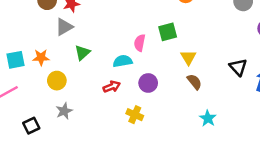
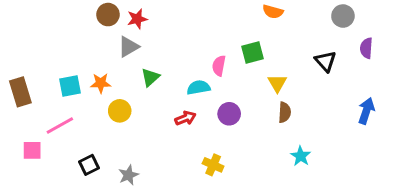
black triangle: (238, 67) -> (325, 61), moved
brown semicircle: (194, 82) -> (285, 112), turned 42
gray star: (64, 111) -> (128, 175), moved
yellow cross: (135, 115) -> (213, 165), moved

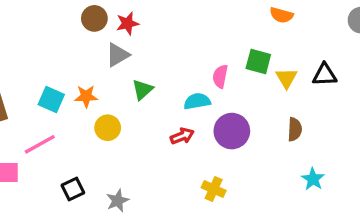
green square: (252, 52) -> (258, 61), turned 30
black triangle: (325, 61) -> (325, 75), moved, turned -50
yellow triangle: (277, 83) -> (286, 78), moved
cyan square: (70, 86) -> (51, 100), turned 35
purple circle: (229, 114) -> (232, 131), size x1.4

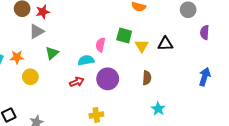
yellow cross: (214, 189) -> (96, 115), turned -32

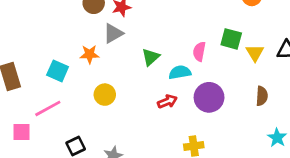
green triangle: (52, 53) -> (151, 57), moved
orange star: (17, 57) -> (89, 54), moved

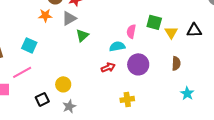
orange star: (89, 54) -> (45, 15), moved
green triangle: (151, 57) -> (82, 35), moved
yellow circle: (105, 95) -> (63, 84), moved

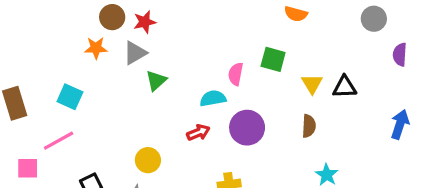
black triangle: (194, 30) -> (345, 87), moved
yellow triangle: (171, 32) -> (312, 84), moved
yellow circle: (63, 84) -> (148, 160), moved

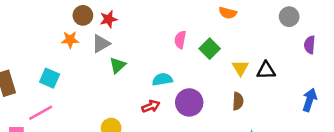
green square: (273, 59) -> (210, 49), turned 30
pink semicircle: (236, 74) -> (180, 40), moved

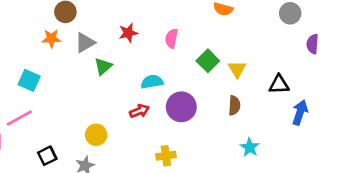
red star: (109, 19) -> (128, 33), moved
green square: (210, 49) -> (208, 61), moved
black triangle: (266, 70) -> (279, 85), moved
blue arrow: (310, 100) -> (300, 112), moved

